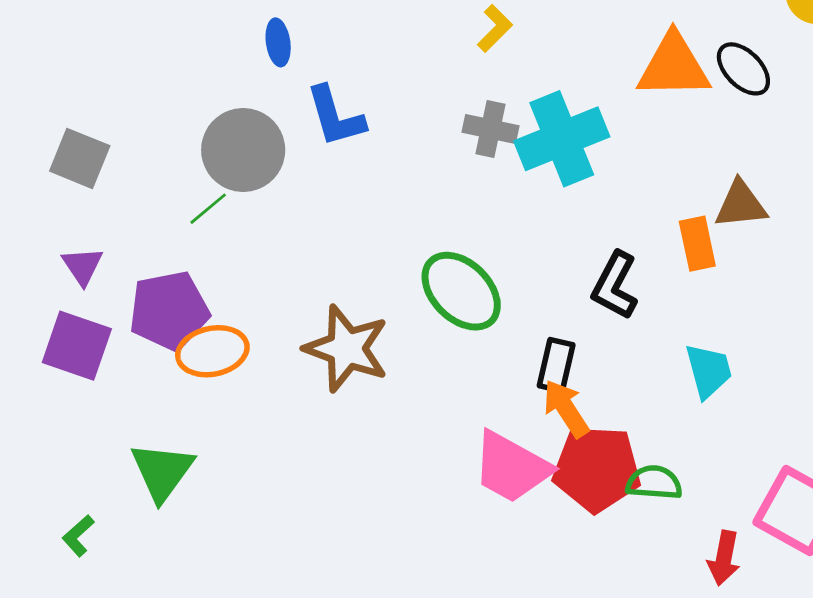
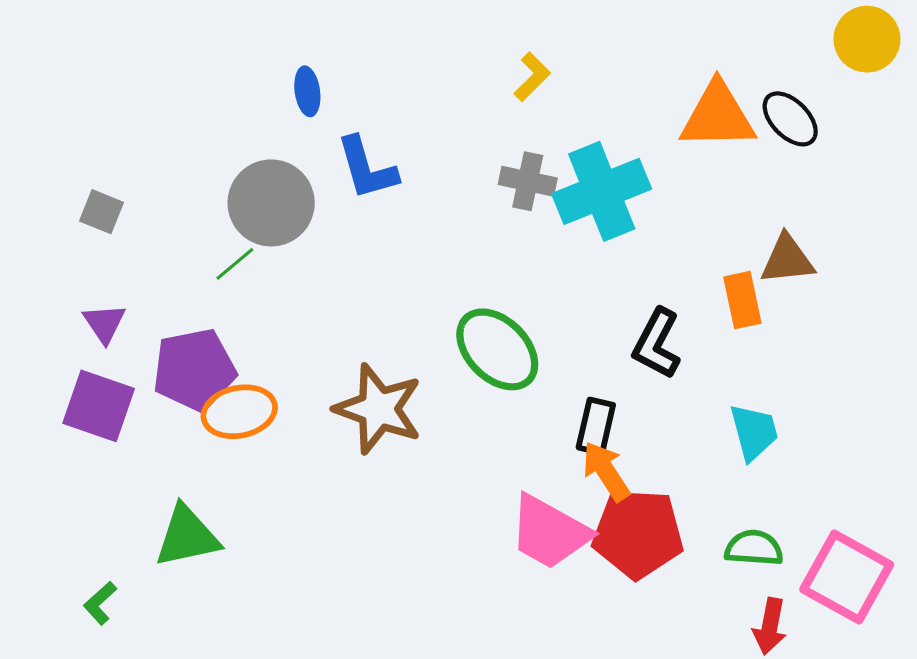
gray square: (80, 158) -> (101, 212), size x0.7
green triangle: (162, 471) -> (187, 536), turned 42
green semicircle: (654, 483) -> (754, 548), moved

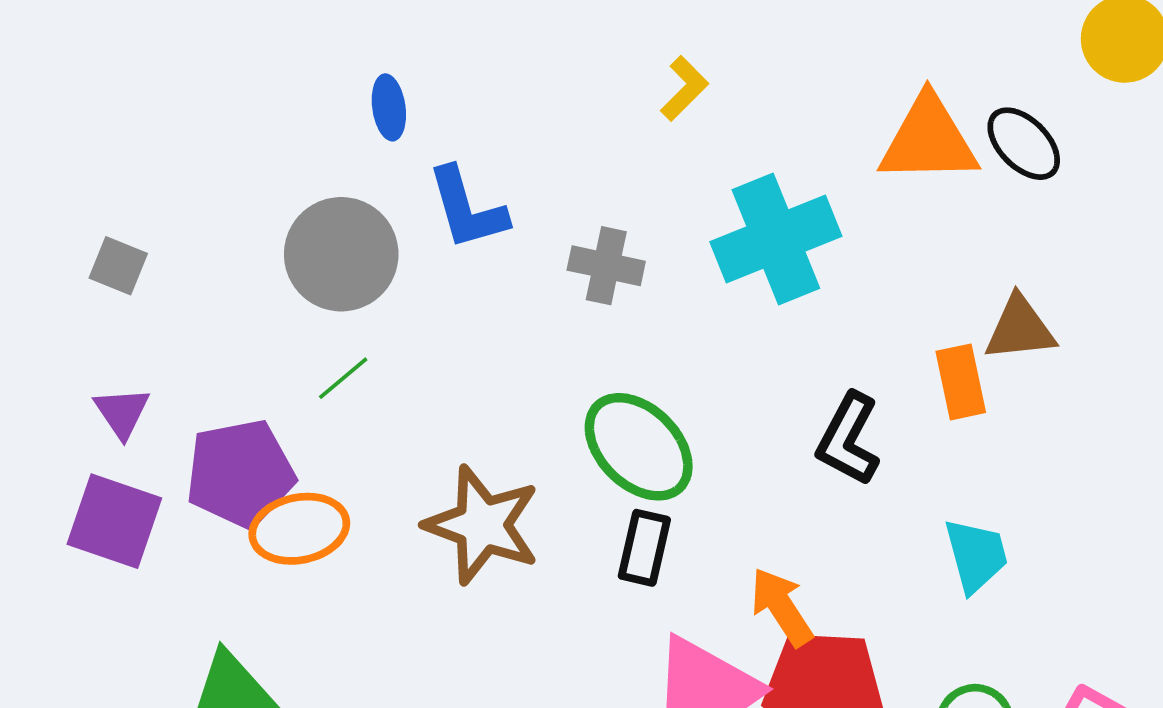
gray cross: (528, 181) -> (606, 266), moved
green line: (235, 264) -> (343, 378), moved
black rectangle: (596, 426) -> (644, 548), moved

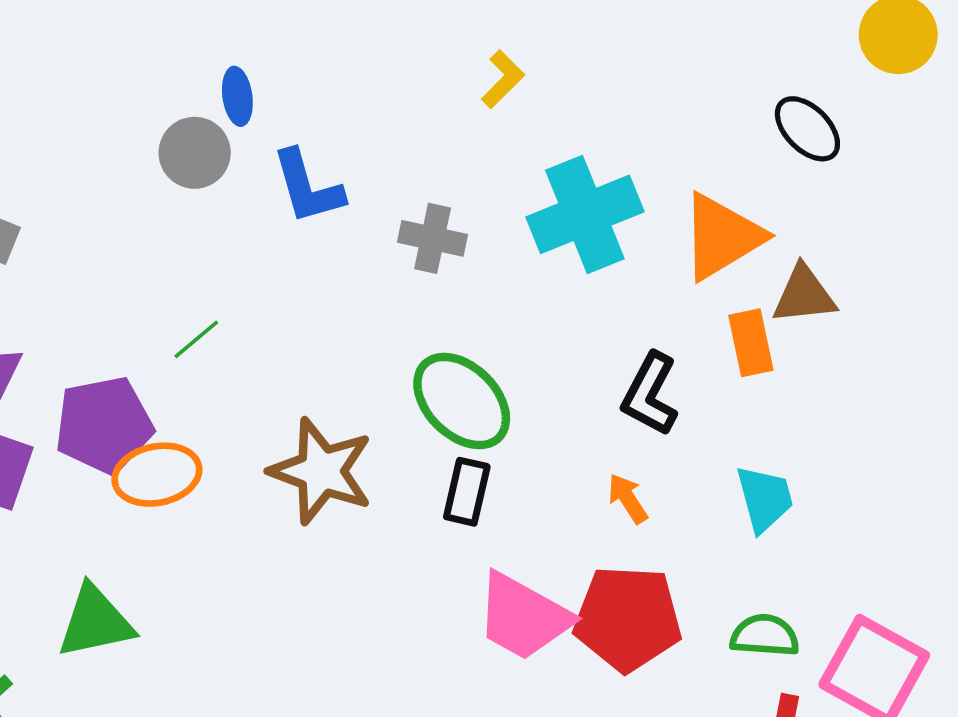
orange triangle: (928, 140) -> (722, 237), moved, turned -30
gray circle: (341, 254) -> (195, 153), moved, size x0.7
orange arrow: (782, 607) -> (628, 499), moved, size x0.7

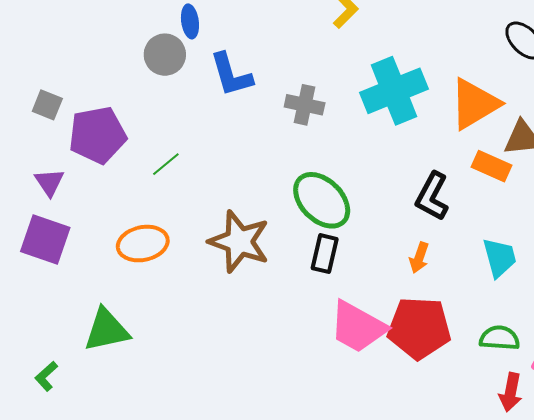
orange rectangle: (751, 343) -> (491, 166), turned -54
purple pentagon: (104, 425) -> (98, 135), moved
orange arrow: (628, 499) -> (419, 258), turned -128

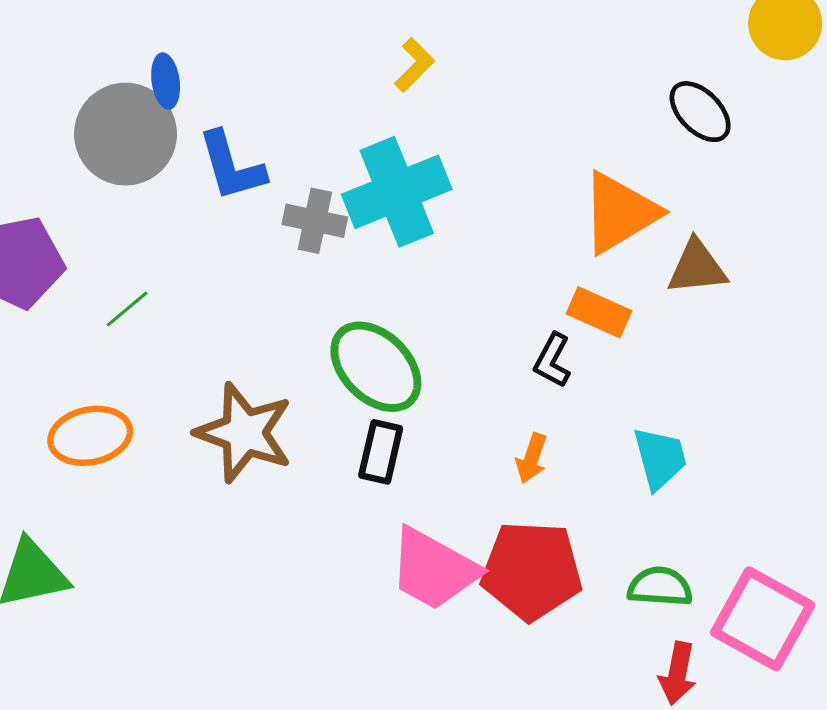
gray circle: (165, 55) -> (125, 134), size x1.5
cyan cross: (394, 91) -> (397, 192), moved
gray cross: (305, 105) -> (315, 221), moved
orange rectangle: (491, 166) -> (599, 312), moved
black L-shape: (432, 196) -> (552, 360), size x0.7

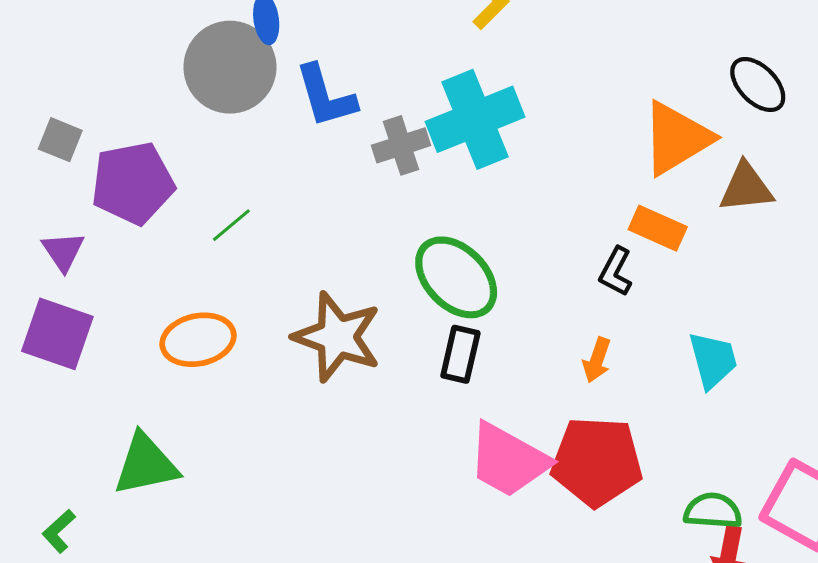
black ellipse: (700, 112) -> (758, 85), moved
gray cross: (315, 221) -> (401, 145), turned -30
green semicircle: (660, 587) -> (713, 511), moved

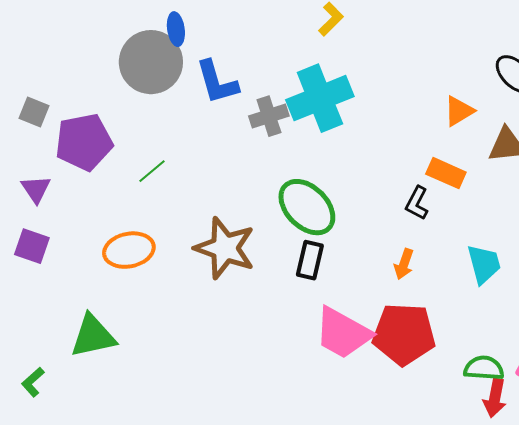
orange triangle: (677, 138) -> (459, 111), size x0.6
purple square: (57, 334) -> (32, 246), size x0.7

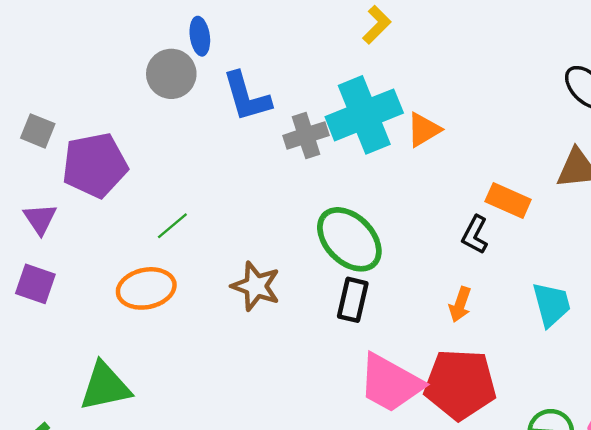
gray circle: (151, 62) -> (171, 74), size x0.7
orange triangle: (459, 111) -> (424, 130), moved
green line: (152, 171) -> (172, 226), moved
brown star: (225, 248) -> (256, 286), size x0.7

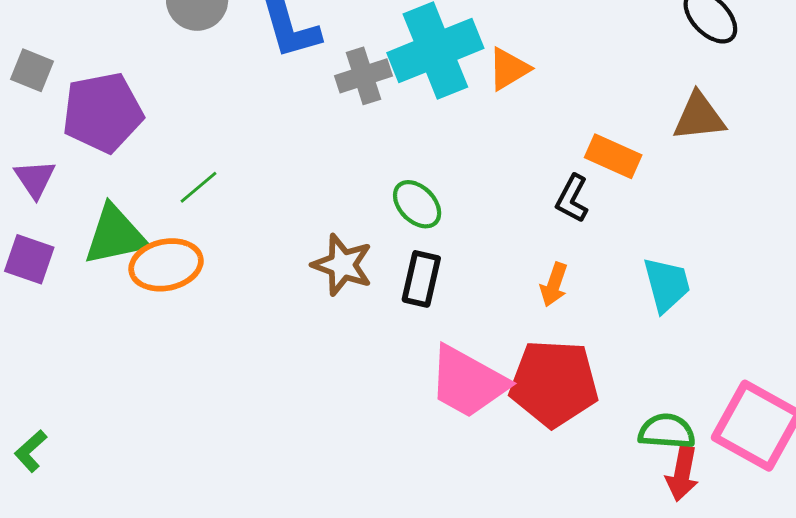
green ellipse: (349, 239) -> (417, 204), size x0.6
brown star: (256, 286) -> (342, 265), moved
green triangle: (105, 387) -> (115, 235), moved

